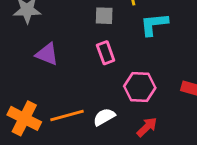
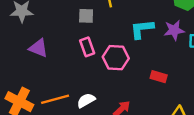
cyan L-shape: (154, 24) -> (142, 29), moved
pink hexagon: (140, 87) -> (116, 58), moved

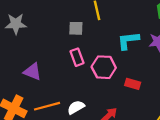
purple triangle: (38, 48) -> (32, 72), moved
red rectangle: (159, 77) -> (133, 84), moved

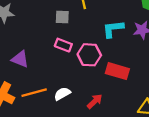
pink rectangle: (77, 57) -> (63, 45), turned -49
red rectangle: (133, 84) -> (117, 71), size x1.5

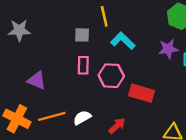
cyan L-shape: (113, 29) -> (123, 41), moved, turned 50
pink rectangle: (63, 45) -> (83, 65), turned 70

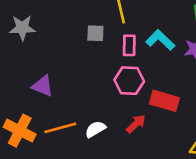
cyan L-shape: (123, 41) -> (160, 40), moved
pink rectangle: (83, 65) -> (129, 45), moved
red arrow: (117, 126) -> (136, 124), moved

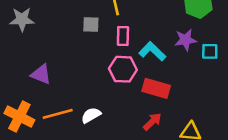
cyan L-shape: (160, 40) -> (152, 51), moved
red arrow: (136, 124) -> (152, 122), moved

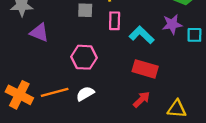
pink hexagon: (123, 69) -> (84, 57), moved
purple triangle: (41, 74) -> (39, 33), moved

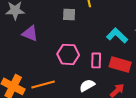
pink rectangle: (115, 21) -> (96, 60), moved
white semicircle: (85, 94) -> (87, 85), moved

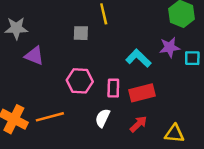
red rectangle: (120, 64) -> (142, 93), turned -30
white semicircle: (87, 85) -> (103, 118), turned -35

